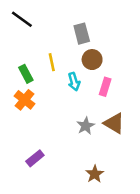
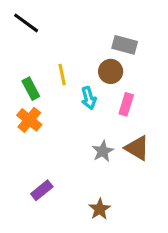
gray rectangle: (82, 34) -> (125, 45), moved, turned -60
brown star: (95, 174) -> (100, 209), moved

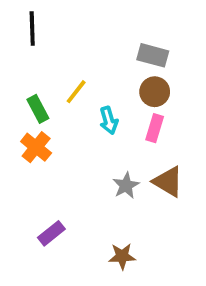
black line: (26, 23) -> (32, 29), turned 52
brown circle: (111, 71) -> (155, 92), moved
yellow line: (62, 75) -> (76, 92), turned 50
brown star: (100, 209) -> (122, 256), turned 30

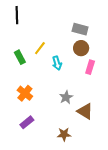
pink rectangle: (155, 128) -> (90, 67), moved
orange cross: (36, 147) -> (25, 93), moved
brown triangle: (168, 182) -> (85, 111), moved

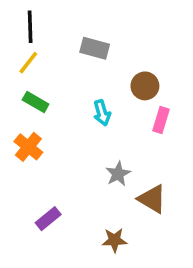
gray rectangle: (80, 29) -> (95, 48), moved
yellow line: (40, 48) -> (28, 63), moved
green rectangle: (20, 57) -> (36, 102), turned -32
orange cross: (25, 93) -> (28, 147), moved

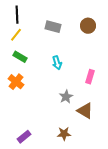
brown circle: (145, 86) -> (88, 26), moved
pink rectangle: (161, 120) -> (90, 77), moved
purple rectangle: (48, 219) -> (24, 137), moved

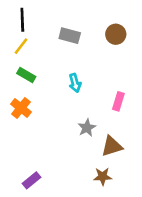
brown triangle: (85, 111) -> (112, 146), turned -48
brown star: (64, 134) -> (103, 176), moved

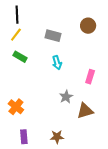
gray rectangle: (70, 36) -> (53, 36), moved
orange cross: (21, 108) -> (16, 107), moved
brown star: (103, 176) -> (57, 137), moved
purple rectangle: (31, 180) -> (24, 137), turned -56

